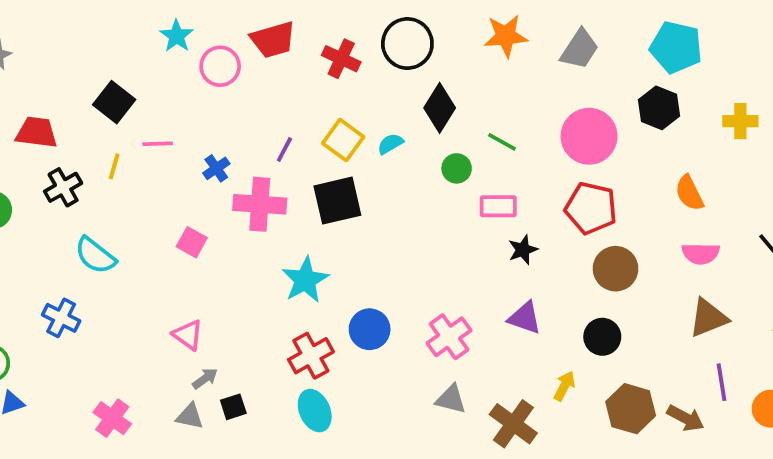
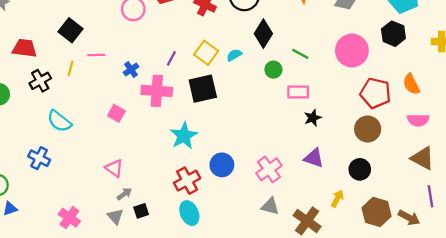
red pentagon: (591, 208) -> (375, 93), moved
brown triangle: (708, 318) -> (423, 158), turned 50
gray triangle: (190, 416) -> (115, 216), turned 36

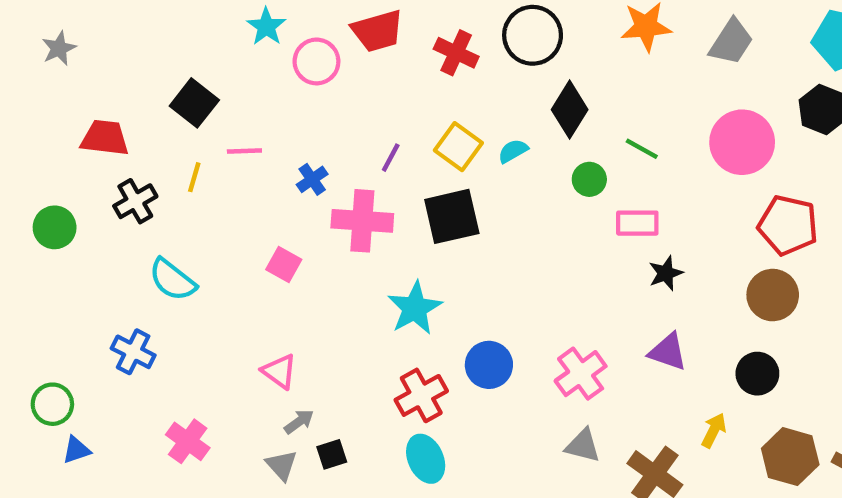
pink cross: (69, 218) -> (188, 441), moved

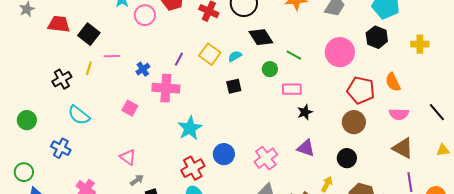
black diamond: (570, 110) -> (261, 37), turned -65
red trapezoid: (105, 138) -> (59, 24), moved
black square: (452, 216) -> (234, 86), moved, size x0.6
green circle: (55, 227) -> (27, 120), moved

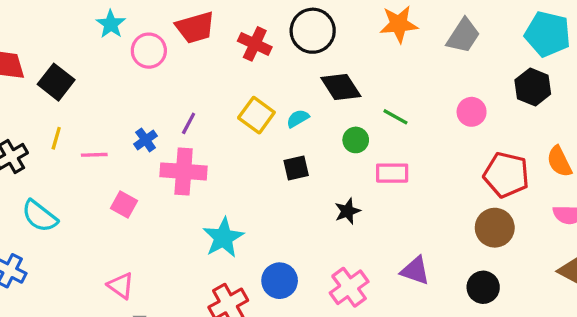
pink circle: (340, 52) -> (472, 112), size x0.6
pink line: (112, 56) -> (94, 155), moved
purple line: (179, 59) -> (189, 123), moved
black star: (305, 112) -> (347, 211), moved

